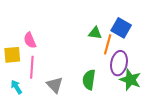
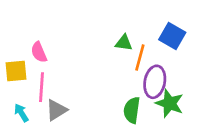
blue square: (121, 28) -> (172, 36), moved
green semicircle: (89, 80) -> (132, 110), moved
gray triangle: (55, 85) -> (56, 110), moved, turned 42

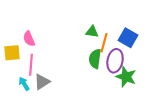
blue square: (172, 36) -> (128, 38), moved
green semicircle: (132, 110) -> (95, 59), moved
cyan arrow: (21, 113) -> (24, 84), moved

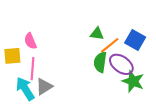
orange line: (104, 43) -> (110, 45), turned 36
purple ellipse: (115, 61) -> (121, 64), turned -65
cyan arrow: (24, 84) -> (25, 89), size x1.6

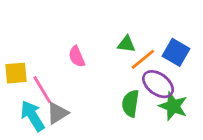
pink semicircle: (30, 41) -> (77, 57), moved
green semicircle: (100, 62) -> (130, 103), moved
pink line: (32, 69) -> (42, 90), turned -35

